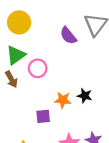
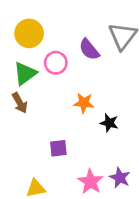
pink circle: (38, 68) -> (56, 63), moved
orange star: (63, 100) -> (84, 103), moved

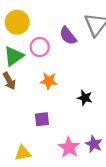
orange star: (84, 103) -> (49, 81), moved

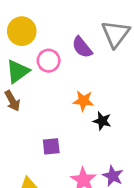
orange star: (49, 81) -> (83, 101), moved

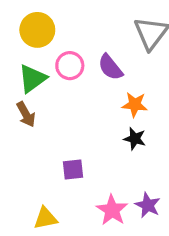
purple semicircle: (82, 47) -> (110, 67), moved
orange star: (83, 101) -> (135, 105), moved

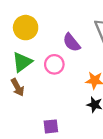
pink circle: (70, 66) -> (54, 64), moved
purple semicircle: (110, 67) -> (72, 43), moved

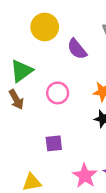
yellow circle: (26, 28) -> (45, 27), moved
pink circle: (54, 64) -> (58, 93), moved

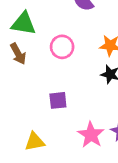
green triangle: (21, 71) -> (24, 24), turned 45

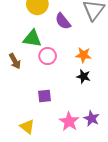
green triangle: (24, 24) -> (32, 39), moved
yellow triangle: (35, 142) -> (27, 127), turned 49

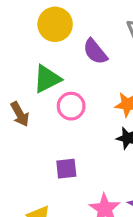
green triangle: (32, 39) -> (47, 79), turned -36

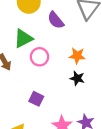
purple square: (66, 169) -> (36, 99), turned 32

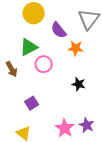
orange star: (77, 56) -> (76, 48), moved
purple square: (36, 99) -> (32, 103), moved, turned 32

